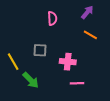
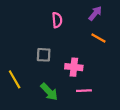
yellow line: (13, 62) -> (15, 79), moved
green arrow: (31, 80) -> (49, 92), moved

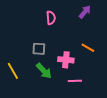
orange line: (98, 38) -> (88, 48), moved
green arrow: (49, 92) -> (44, 71), moved

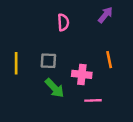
orange line: (88, 48) -> (109, 60), turned 48
yellow line: (13, 71) -> (16, 63), moved, turned 30

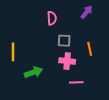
gray square: (48, 61) -> (64, 41), moved
green arrow: (55, 88) -> (33, 72), moved, turned -66

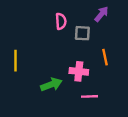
gray square: (64, 41) -> (82, 33), moved
green arrow: (33, 72) -> (51, 85), moved

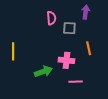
purple arrow: (101, 14) -> (86, 12), turned -32

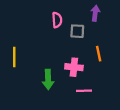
green arrow: (43, 71) -> (48, 80), turned 108

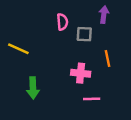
yellow line: (14, 57) -> (18, 49), moved, turned -66
green arrow: (48, 80) -> (33, 88), moved

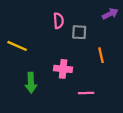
purple arrow: (104, 15) -> (110, 14), moved, turned 56
pink cross: (81, 73) -> (63, 69), moved

